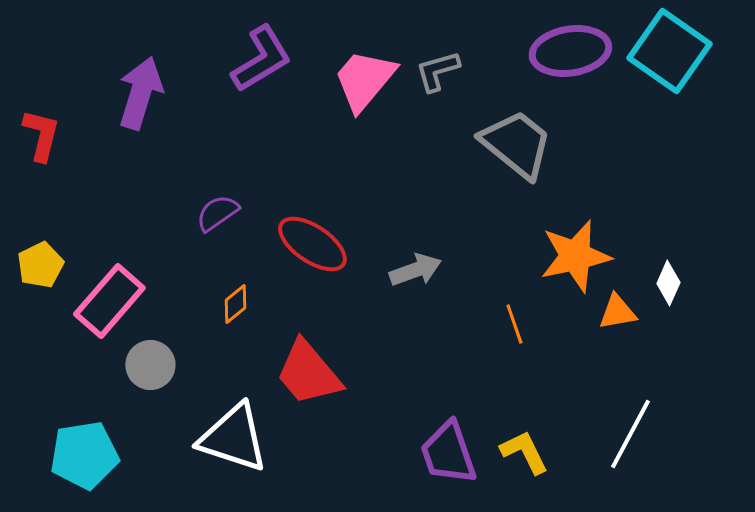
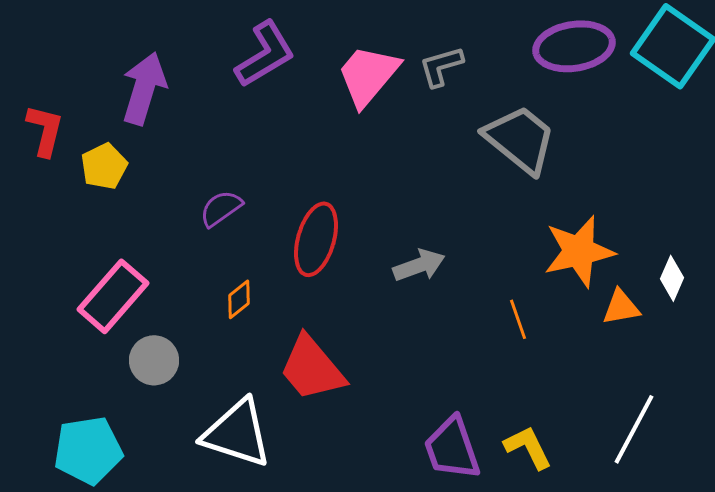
red ellipse: (312, 244) -> (316, 239), turned 72
yellow pentagon: (40, 265) -> (104, 166), moved

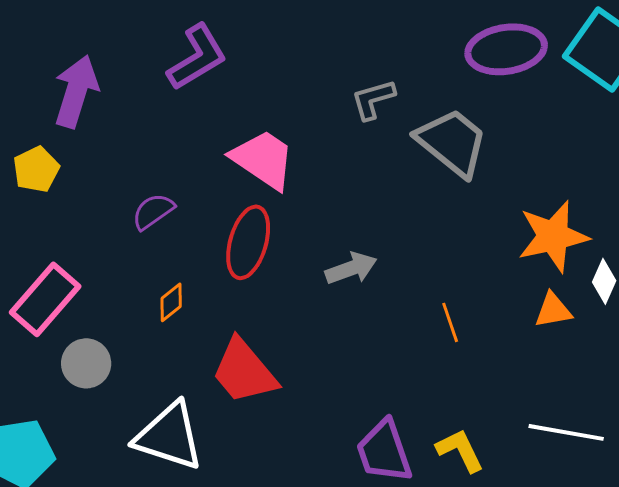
gray L-shape: (441, 66) -> (373, 99), moved
pink trapezoid: (368, 75) -> (263, 159), moved, turned 84
orange star: (579, 251) -> (553, 236), moved
white line: (634, 429) -> (566, 432), turned 72

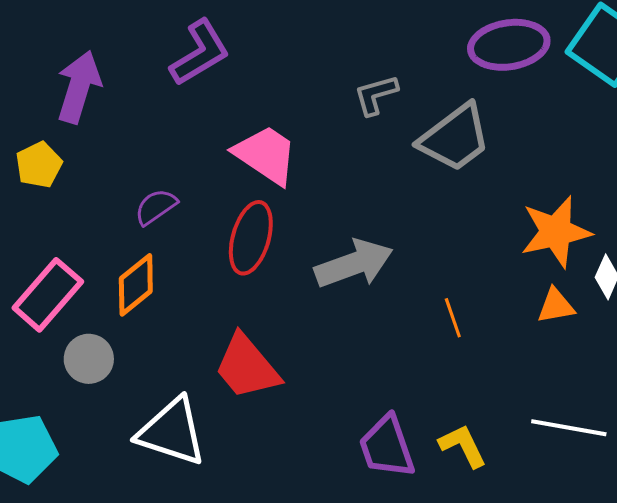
gray trapezoid: (452, 142) -> (455, 138), turned 104
gray arrow: (351, 268) -> (354, 264), size x1.5
orange diamond: (171, 302) -> (136, 285), moved, size x1.6

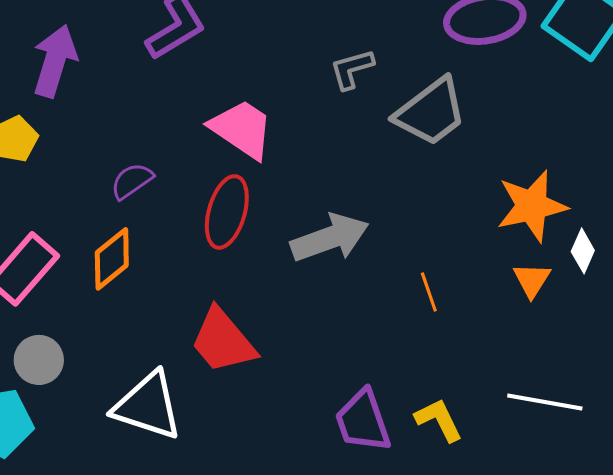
orange triangle: (556, 306) -> (532, 280), turned -48
gray circle: (89, 359) -> (39, 360), moved

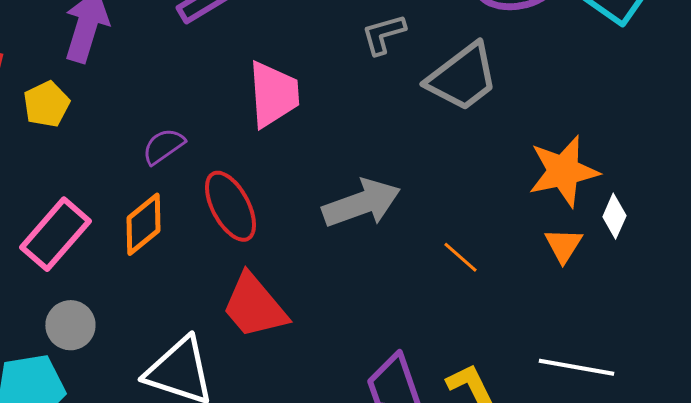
pink trapezoid: (242, 129) -> (273, 94), turned 52
red ellipse: (227, 212) -> (230, 206), moved, turned -44
orange line: (429, 292) -> (460, 257), turned -30

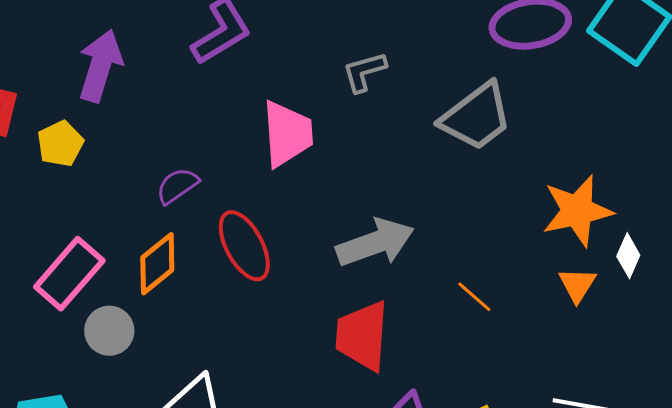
gray L-shape: (383, 34) -> (364, 72), moved
red trapezoid: (254, 306) -> (362, 336), moved, turned 44
gray circle: (70, 325) -> (109, 331), moved

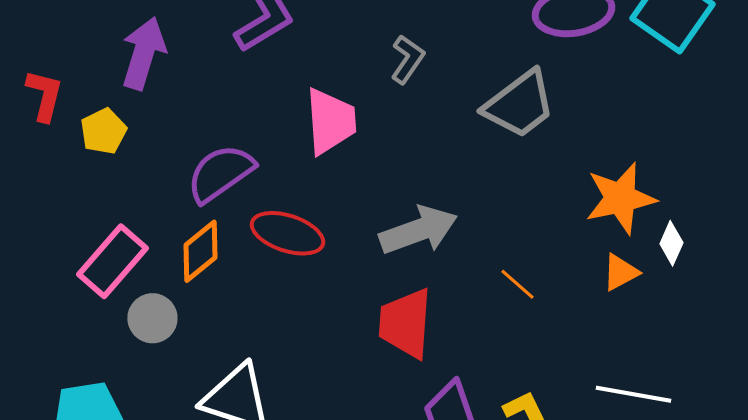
gray L-shape: (364, 72) -> (407, 59), turned 141
purple semicircle: (177, 186) -> (220, 173), size x1.6
red ellipse: (244, 246) -> (287, 233), turned -44
orange triangle: (577, 285) -> (620, 272), turned 30

